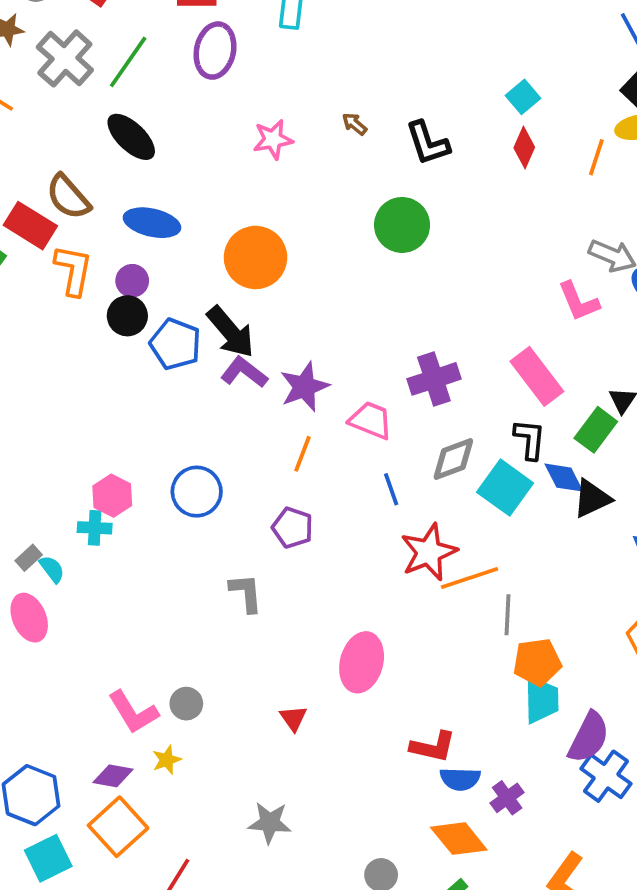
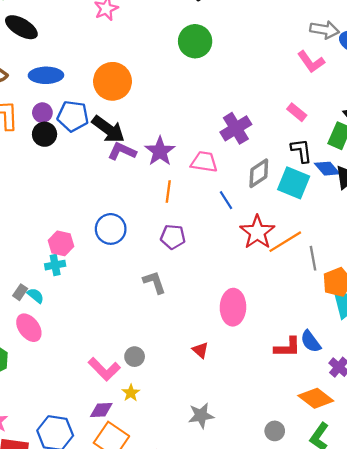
blue pentagon: (175, 344) -> (73, 116), moved
pink rectangle: (537, 376) -> (297, 112), size x0.6
blue semicircle: (460, 779) -> (311, 341), moved, turned 65

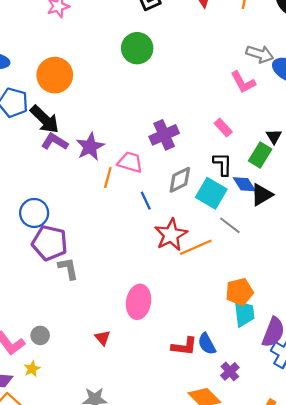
orange line: (168, 191) -> (108, 178), moved
purple pentagon: (173, 237) -> (50, 243), moved, size x1.5
gray line: (313, 258) -> (230, 225), moved, turned -50

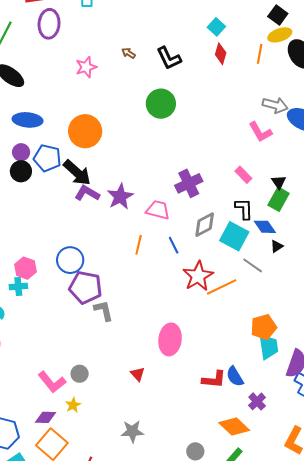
black triangle: (274, 137) -> (279, 182), moved
orange line: (108, 178) -> (139, 245), moved
black triangle: (262, 195) -> (277, 246), moved, size x0.6

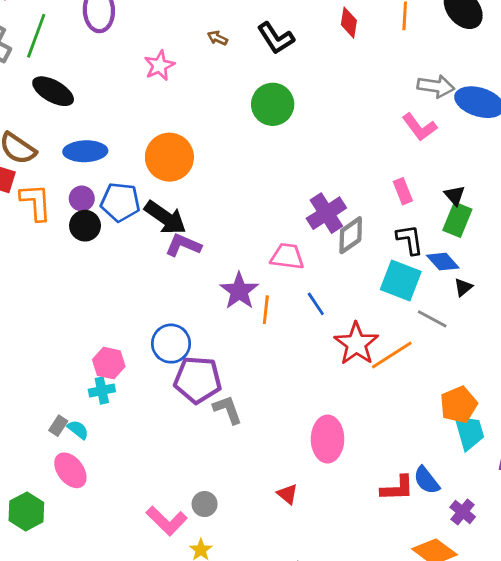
pink rectangle: (243, 175) -> (403, 191), turned 30
purple star: (120, 197) -> (239, 291), moved
gray diamond: (205, 225) -> (351, 235), moved

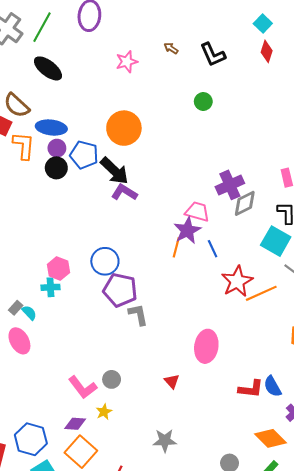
green circle: (273, 104) -> (203, 102), size x0.6
blue ellipse: (85, 151) -> (51, 128), moved
purple star: (239, 291) -> (187, 230), moved

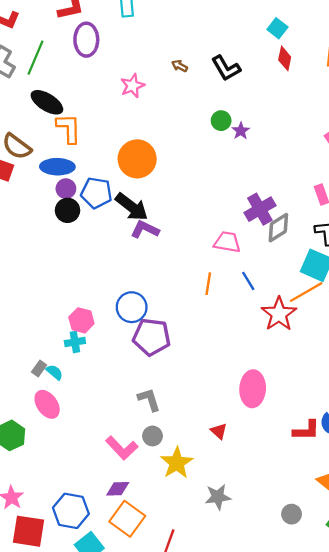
orange L-shape: (24, 146) -> (69, 128), moved
purple star: (187, 230) -> (241, 131), moved, size x0.6
orange line: (261, 293) -> (306, 292), moved
gray L-shape: (138, 315) -> (149, 400), moved
yellow star: (104, 412) -> (177, 463), moved, size x1.8

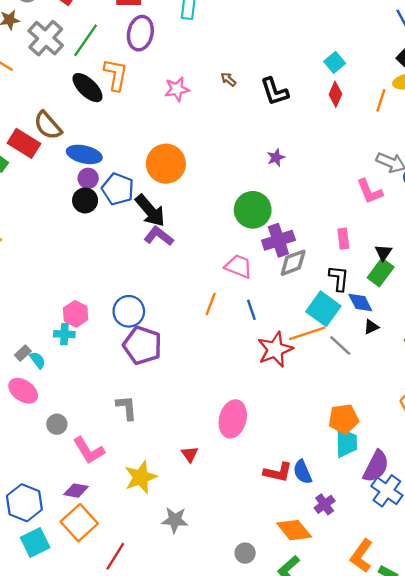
green circle: (221, 121) -> (253, 210), moved, size x1.8
orange L-shape: (69, 128) -> (116, 75), moved
pink ellipse: (47, 404) -> (23, 391), turned -32
gray circle: (153, 436) -> (57, 424), moved

